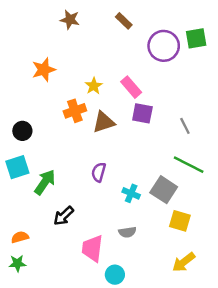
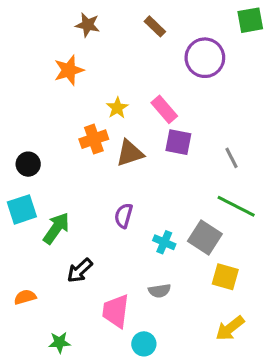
green square: (196, 38) -> (250, 20), moved
orange star: (44, 70) -> (69, 70), moved
green star: (17, 263) -> (59, 342), moved

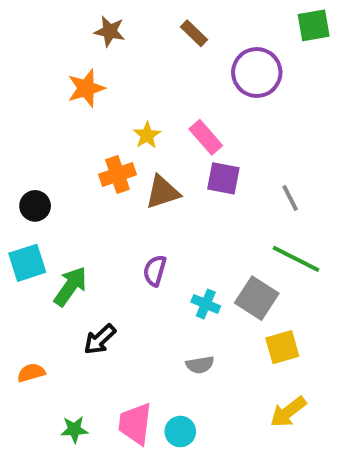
yellow square: (225, 277) -> (282, 347), turned -32
pink trapezoid: (116, 311) -> (135, 424), moved

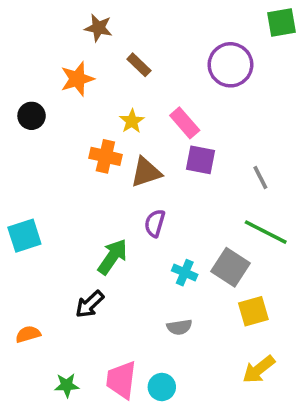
brown rectangle: (194, 33) -> (139, 65), moved
orange cross: (117, 175) -> (105, 156), turned 32
black circle: (35, 206) -> (32, 116), moved
purple semicircle: (155, 271) -> (155, 223), moved
green arrow: (70, 286) -> (113, 257), moved

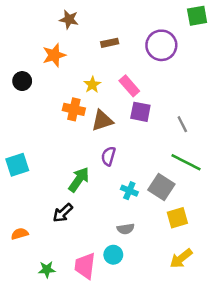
brown rectangle: (139, 65) -> (110, 43), moved, turned -56
cyan circle: (162, 387) -> (113, 255), moved

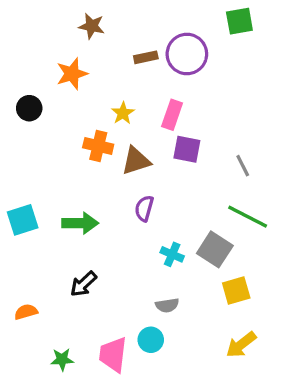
green square: (197, 16) -> (239, 21), moved
purple circle: (161, 45) -> (187, 54), moved
pink rectangle: (129, 86) -> (172, 115), turned 60
green arrow: (79, 180) -> (80, 223), moved, turned 55

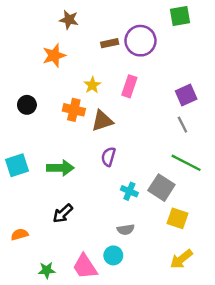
black circle: (29, 108) -> (27, 105), moved
purple square: (187, 149) -> (186, 95), moved, turned -35
yellow square: (236, 291) -> (178, 218), turned 35
pink trapezoid: (113, 355) -> (85, 267), turned -40

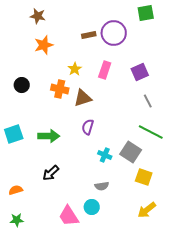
brown star: (69, 20) -> (38, 16), moved
purple square: (186, 95) -> (140, 72), moved
green star: (47, 270) -> (17, 220), moved

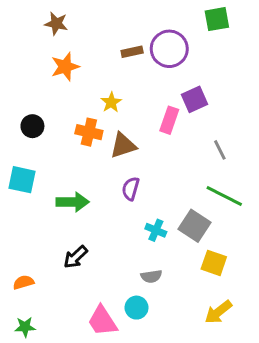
pink rectangle: (105, 70) -> (169, 120), moved
purple square: (140, 72) -> (195, 99), moved
cyan square: (14, 134) -> (22, 180), moved, turned 30

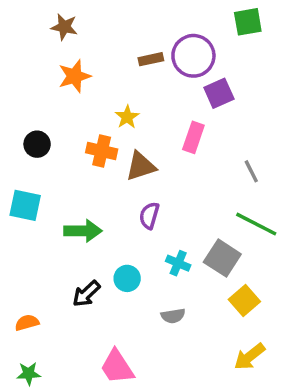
purple square: (195, 99) -> (219, 93), moved
yellow square: (214, 263) -> (244, 301), turned 30
cyan circle: (137, 308) -> (127, 278), moved

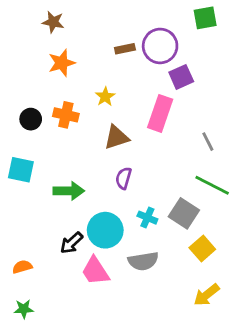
pink rectangle: (193, 137) -> (160, 113), size x1.4
orange cross: (102, 151) -> (66, 115), moved
cyan circle: (127, 278) -> (105, 230), size x1.6
gray semicircle: (173, 316) -> (143, 261), size x1.5
pink trapezoid: (117, 367) -> (95, 271), moved

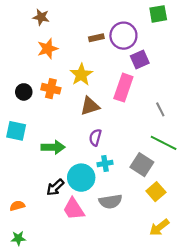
yellow star: (105, 97) -> (81, 75), size x1.5
cyan cross: (147, 218) -> (105, 163), moved, turned -32

